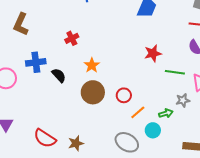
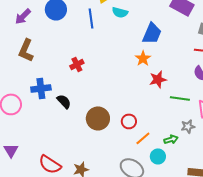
orange star: (92, 65) -> (143, 58), moved

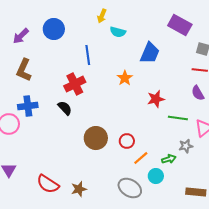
blue line: (91, 18) -> (88, 55), moved
orange star: (143, 58) -> (125, 78), moved
red cross: (77, 64) -> (75, 84), size x1.5
blue cross: (41, 88) -> (28, 106), moved
black semicircle: (64, 101) -> (65, 108), moved

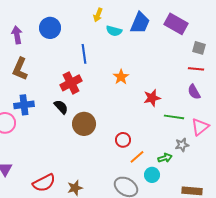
purple arrow: (21, 36) -> (17, 35), turned 126
blue trapezoid: (150, 53) -> (140, 23), moved
brown circle: (96, 138) -> (84, 124), moved
red semicircle: (48, 184) -> (44, 183), turned -60

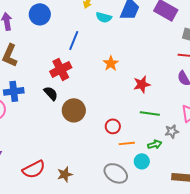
blue line: (84, 54) -> (74, 40), turned 30
green line: (174, 117) -> (150, 113), moved
orange line: (137, 157) -> (127, 143), turned 35

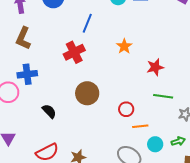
black semicircle: (51, 93) -> (49, 111), moved
green arrow: (155, 144) -> (178, 141), moved

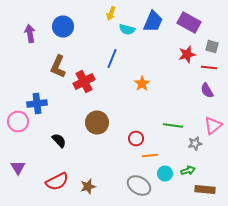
blue line: (87, 23) -> (112, 58), moved
brown L-shape: (23, 38) -> (58, 66), moved
orange star: (124, 46) -> (142, 84), moved
red star: (155, 67) -> (187, 54), moved

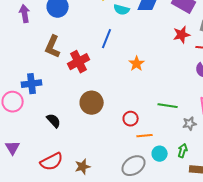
green arrow: (188, 170) -> (183, 151), turned -56
gray ellipse: (139, 186) -> (134, 166), turned -65

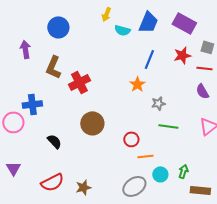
purple arrow: (25, 14) -> (25, 49), moved
blue line: (107, 39) -> (149, 59), moved
gray star: (190, 124) -> (158, 103), moved

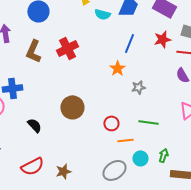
red cross: (79, 82) -> (67, 48), moved
green line: (168, 126) -> (148, 122), moved

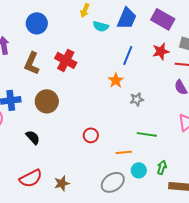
red cross: (67, 48) -> (66, 60), turned -35
brown circle: (72, 107) -> (47, 101), moved
red circle: (111, 123) -> (91, 135), moved

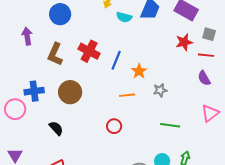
blue line: (128, 55) -> (116, 60), moved
orange line: (124, 152) -> (127, 95), moved

